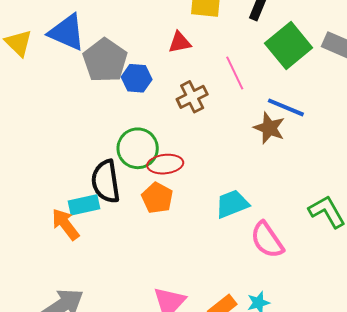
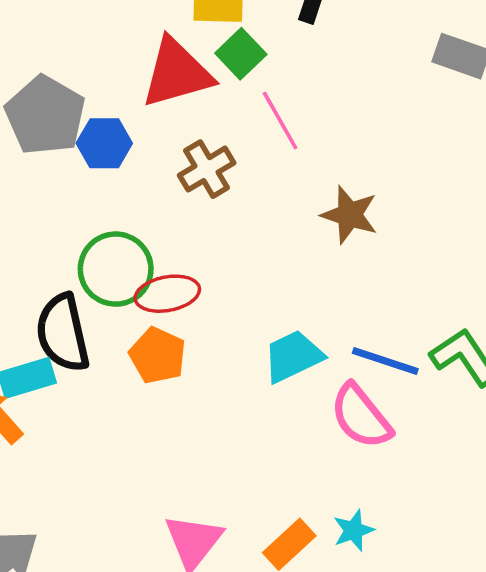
red triangle: (180, 42) -> (177, 73), size x1.8
green square: (289, 45) -> (241, 54), moved, size x0.6
blue line: (286, 107) -> (385, 361), moved

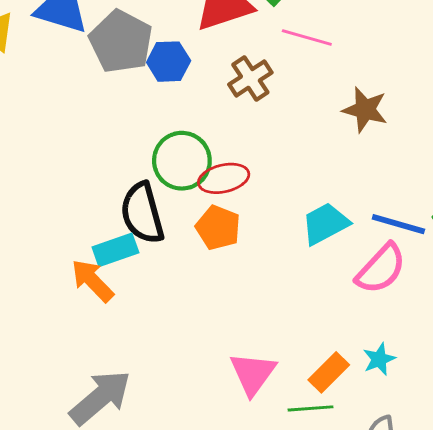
pink line: (280, 121) -> (307, 38), turned -42
pink semicircle: (361, 416) -> (381, 269), turned -96

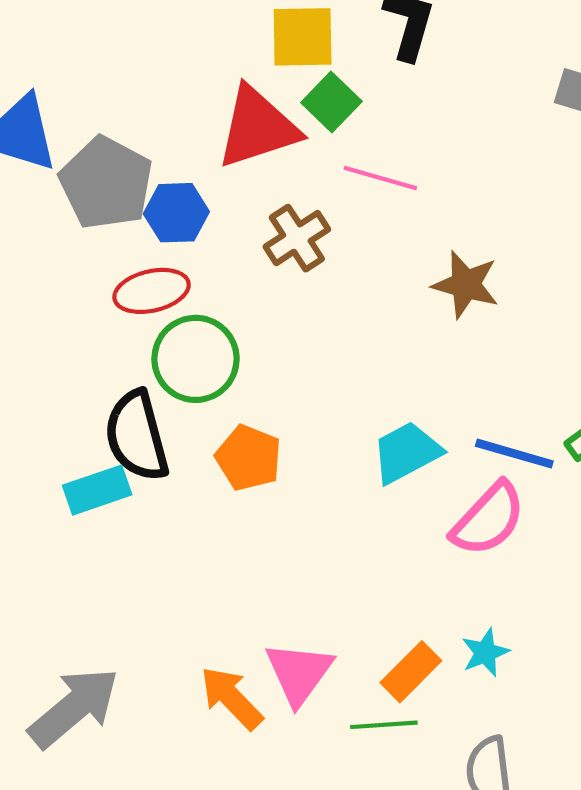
red ellipse: (224, 178) -> (152, 291), moved
orange arrow: (92, 281) -> (231, 698), moved

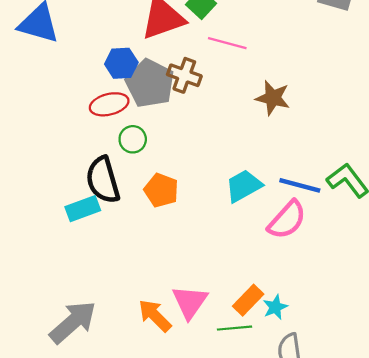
gray pentagon: (106, 183) -> (150, 83), moved
brown cross: (297, 238) -> (184, 75), turned -36
green circle: (195, 359) -> (133, 139), size x0.6
cyan star: (485, 653) -> (275, 307), moved

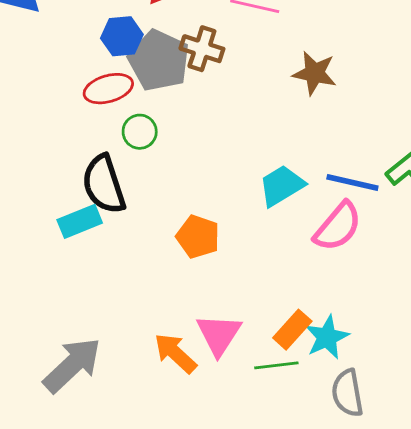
orange pentagon: (161, 190) -> (198, 237), moved
cyan star: (275, 307) -> (327, 337), size x1.4

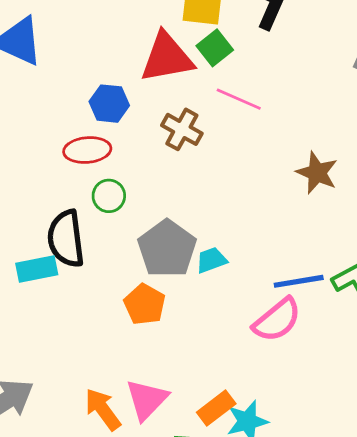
gray pentagon: (159, 60) -> (167, 249), moved
brown star: (315, 73) -> (317, 173), moved
blue line: (352, 183) -> (299, 281), turned -33
cyan trapezoid: (282, 186) -> (211, 260), moved, size x0.7

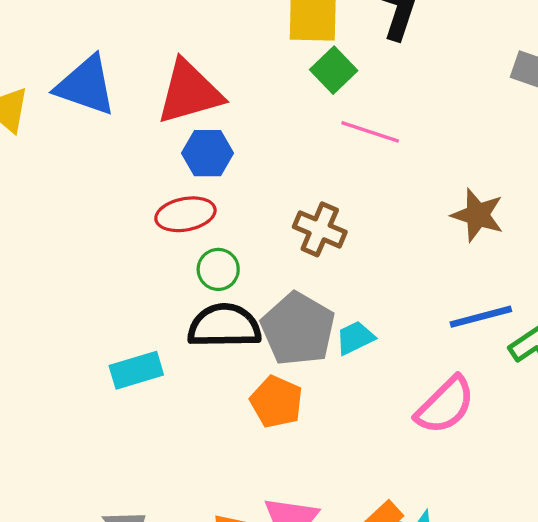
red triangle: (167, 57) -> (190, 92), moved
brown cross: (182, 129) -> (320, 229), moved
black semicircle: (66, 239) -> (224, 326), moved, turned 102
blue line: (299, 281) -> (481, 317), moved

